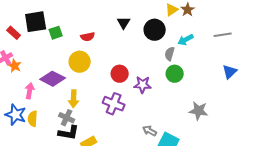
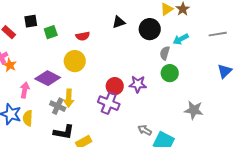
black square: (36, 22) -> (31, 21), size x0.6
black triangle: (124, 23) -> (119, 22), turned 40
red circle: (120, 74) -> (115, 86), moved
gray cross: (67, 118) -> (58, 106), moved

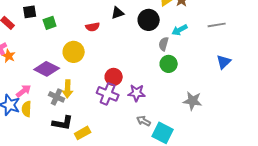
red semicircle: (83, 36) -> (93, 27), moved
purple star: (138, 84) -> (137, 93), moved
pink arrow: (25, 90) -> (24, 91), moved, turned 42

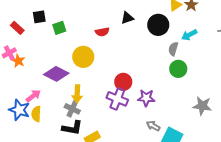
gray cross: (57, 97) -> (72, 109), moved

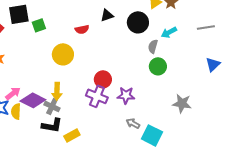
black square: (39, 17) -> (19, 14), size x1.5
purple diamond: (56, 74) -> (33, 100), moved

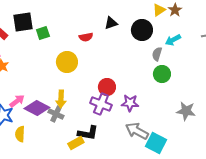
yellow semicircle: (16, 111) -> (20, 134), moved
gray arrow: (133, 123) -> (137, 131), size x1.6
black L-shape: (52, 125) -> (88, 133), moved

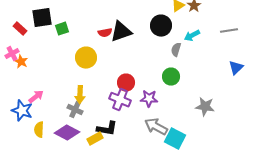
black triangle: (111, 23) -> (121, 32), moved, size x1.6
green circle: (162, 74) -> (171, 77), moved
purple diamond: (37, 108) -> (67, 133), moved

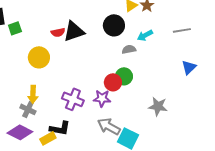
gray semicircle: (176, 50) -> (129, 49), turned 64
red circle: (126, 83) -> (113, 82), moved

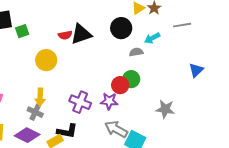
gray line: (182, 30) -> (182, 25), moved

